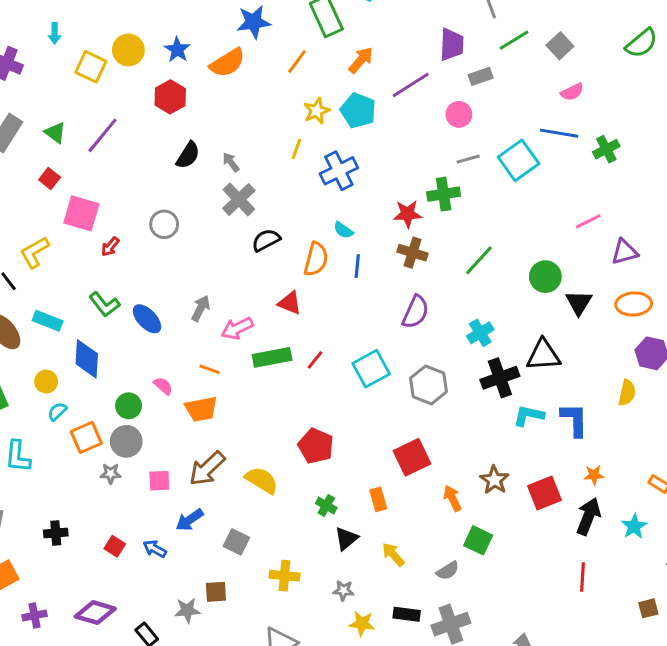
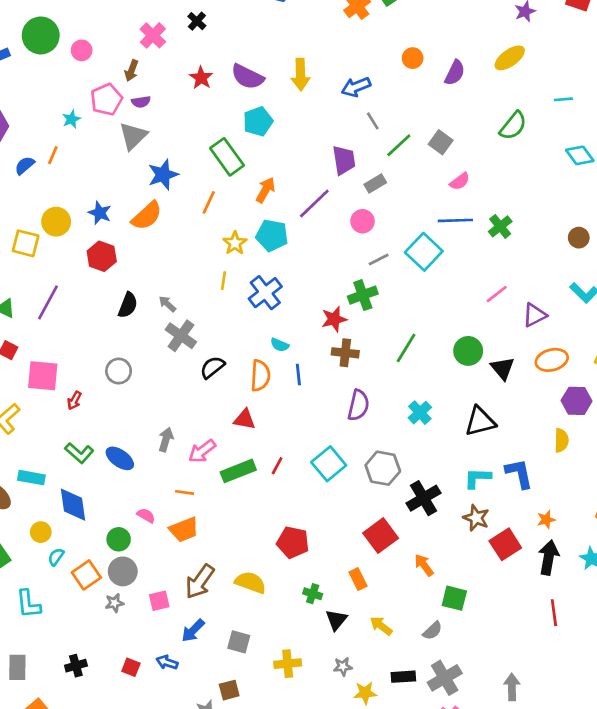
black cross: (500, 378) -> (424, 498), moved
brown star: (494, 480) -> (476, 518), moved

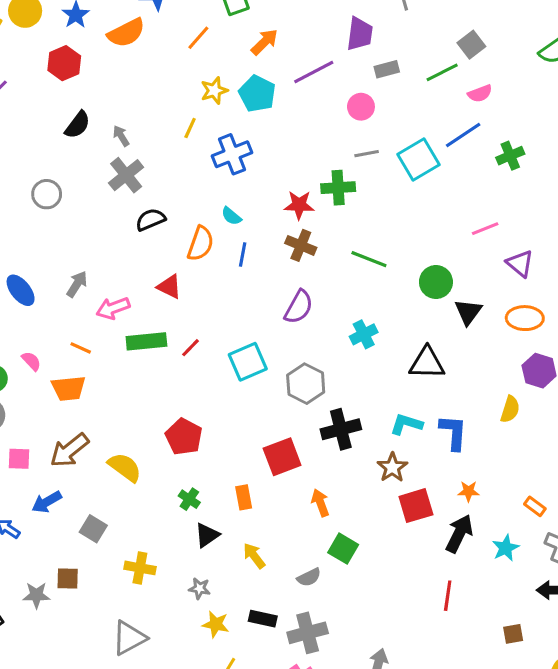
green line: (399, 145) -> (442, 72), moved
blue line: (455, 220) -> (463, 135), turned -48
purple triangle: (534, 315) -> (520, 263), turned 50
green line: (406, 348) -> (369, 259), turned 64

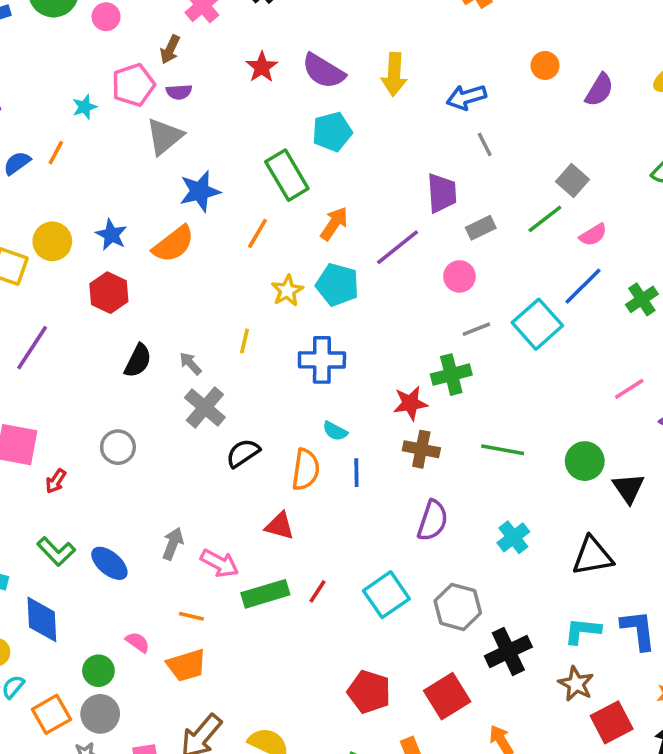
yellow line: (190, 128) -> (245, 341), moved
blue cross: (232, 154) -> (322, 360), turned 33
pink arrow: (113, 308) -> (220, 563), turned -120
red pentagon: (184, 437) -> (369, 692), moved

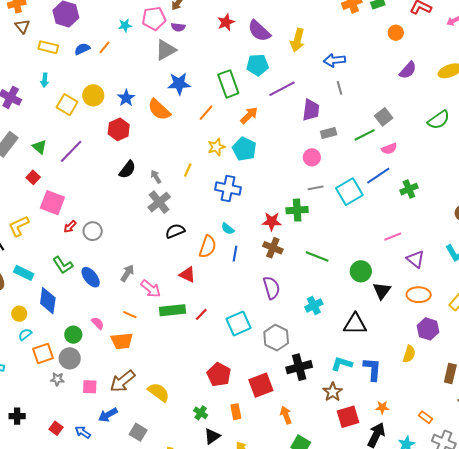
orange circle: (545, 65) -> (396, 33), moved
orange semicircle: (173, 244) -> (159, 110), turned 70
purple line: (398, 247) -> (282, 89), moved
gray circle: (118, 447) -> (93, 231), moved
purple semicircle: (433, 521) -> (272, 288), turned -45

